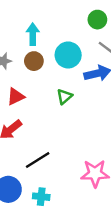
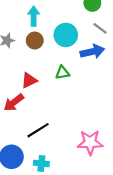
red triangle: (16, 96) -> (29, 80), moved
green triangle: (64, 96) -> (62, 73), turned 32

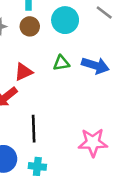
blue arrow: (92, 52) -> (95, 66), moved, turned 30
black line: (38, 130) -> (34, 129), turned -60

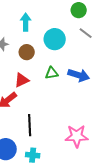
brown circle: (30, 26) -> (27, 52), moved

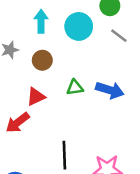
cyan circle: (55, 39) -> (79, 26), moved
black line: (30, 125) -> (64, 155), moved

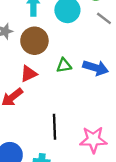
brown circle: (42, 60) -> (34, 41), size x1.5

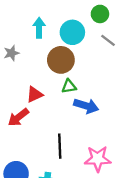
brown circle: (34, 41) -> (61, 60), moved
blue arrow: (96, 68) -> (86, 106), moved

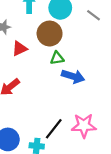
red triangle: (34, 94) -> (20, 48), moved
black line: (60, 146) -> (54, 129), moved, turned 40

